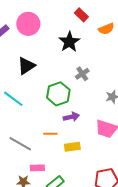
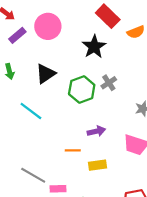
red rectangle: (81, 15) -> (108, 16), size x1.5
green hexagon: (58, 94) -> (82, 90), moved
gray line: (20, 144) -> (33, 175), moved

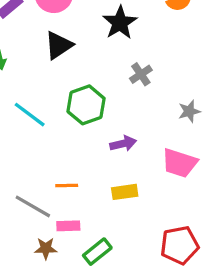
black triangle: (46, 74) -> (59, 45), moved
green hexagon: (82, 90) -> (86, 105), moved
orange line: (73, 150) -> (67, 186), moved

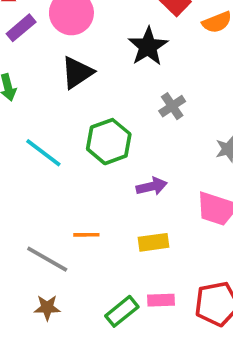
pink rectangle: (68, 226) -> (161, 300), moved
brown star: (46, 248) -> (47, 308), moved

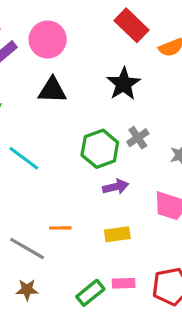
black star: (148, 46) -> (124, 84), moved
black triangle: (77, 73) -> (52, 90), turned 36
gray cross: (172, 106) -> (138, 138), moved
green hexagon: (109, 142) -> (100, 149), moved

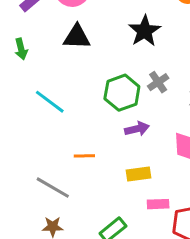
orange line: (60, 228) -> (84, 156), moved
pink rectangle: (124, 283) -> (158, 204), moved

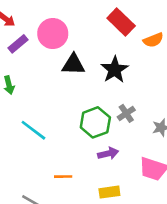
black triangle: (77, 37) -> (73, 64), moved

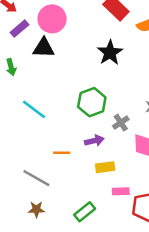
black triangle: (73, 64) -> (44, 48), moved
gray cross: (126, 113) -> (121, 123), moved
purple arrow: (108, 153) -> (94, 141), moved

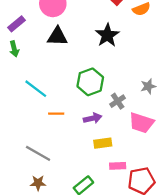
purple rectangle: (20, 29) -> (16, 24), moved
black triangle: (44, 48) -> (57, 36), moved
orange line: (62, 153) -> (56, 114), moved

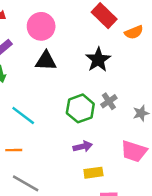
gray cross: (118, 101) -> (109, 101), moved
orange line: (56, 114) -> (14, 150), moved

